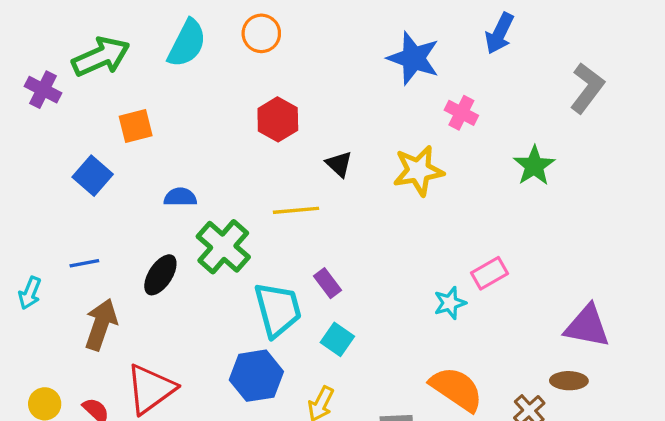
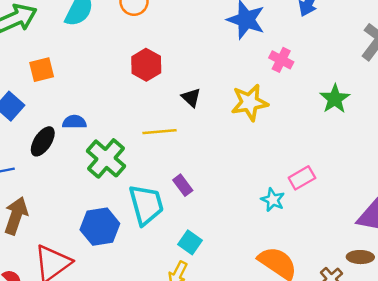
black ellipse: (160, 275) -> (43, 141), moved
cyan star: (450, 303) -> (273, 200), turned -30
cyan square: (337, 339) -> (190, 242), moved
blue hexagon: (256, 376) -> (100, 227), moved

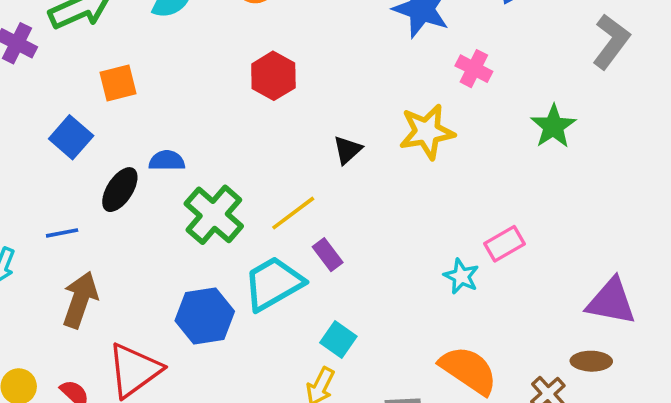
black triangle: (191, 98) -> (347, 150), moved, turned 35
yellow line: (160, 132) -> (293, 213), moved, turned -32
cyan trapezoid: (146, 205) -> (273, 283), turned -105

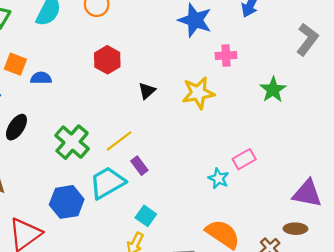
pink cross: (474, 69) -> (226, 55), turned -30
orange square: (118, 83) -> (15, 64), turned 35
black triangle: (347, 150) -> (147, 91), moved
blue semicircle: (167, 161) -> (41, 78), moved

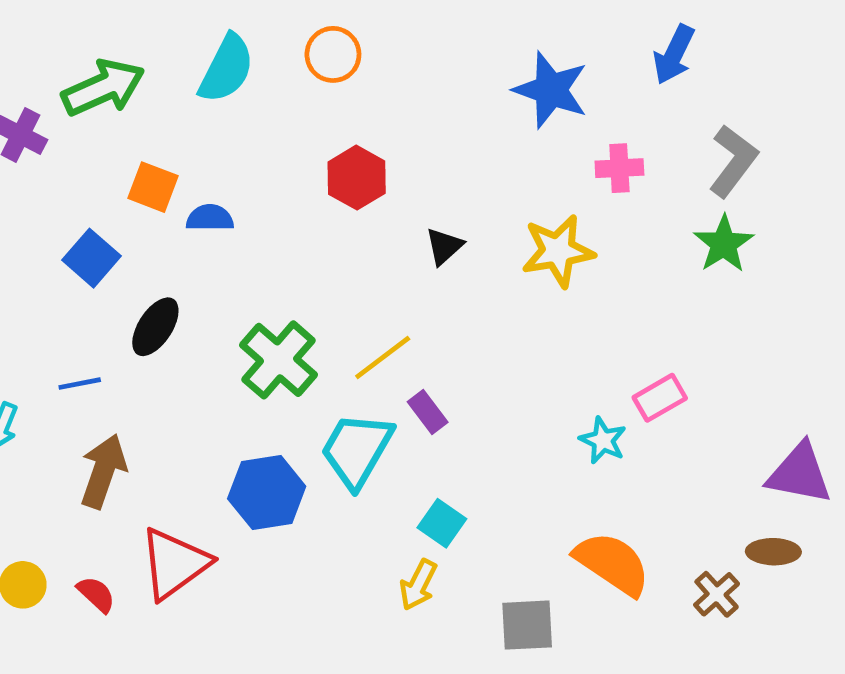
gray L-shape: (307, 39) -> (733, 161), moved
cyan trapezoid: (107, 183) -> (357, 450), turned -30

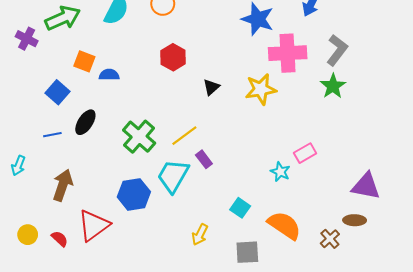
pink cross: (619, 168) -> (288, 53), size x1.8
blue line: (80, 384) -> (52, 135), moved
cyan square: (442, 523) -> (240, 208), moved

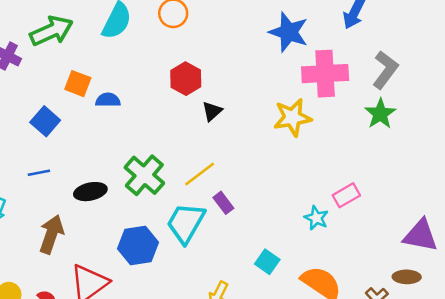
black triangle: (211, 87) -> (212, 111), moved
black ellipse: (85, 122) -> (90, 192), moved, turned 45

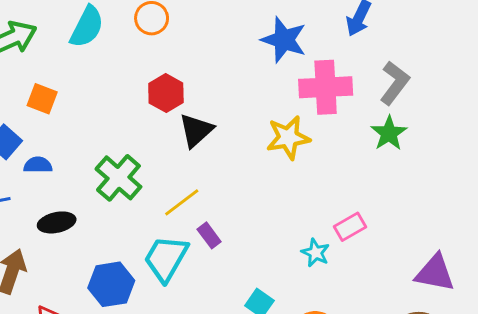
blue semicircle: (108, 100) -> (38, 165), moved
black triangle: (212, 111) -> (196, 130), size x1.5
green cross: (144, 175) -> (118, 178), moved

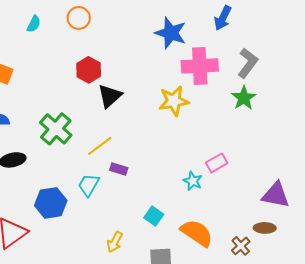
cyan semicircle: (87, 27) -> (34, 24), size x0.6
purple rectangle: (209, 235) -> (119, 169), turned -36
cyan trapezoid: (166, 258) -> (89, 185), size x0.7

